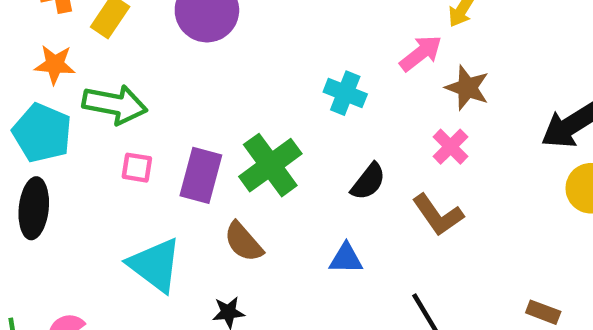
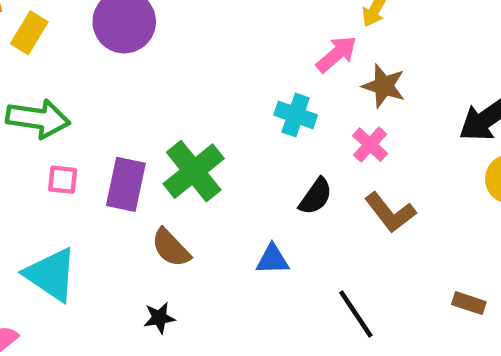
cyan cross: (345, 93) -> (296, 115), moved
black semicircle: (368, 182) -> (316, 196), moved
brown L-shape: (438, 215) -> (390, 212), moved
cyan triangle: (155, 265) -> (51, 275), moved

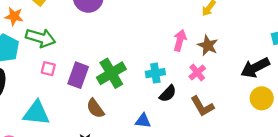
pink arrow: (336, 54) -> (180, 40), moved, turned -42
cyan cross: (296, 115) -> (155, 73), moved, turned -36
cyan triangle: (51, 275) -> (36, 113), turned -36

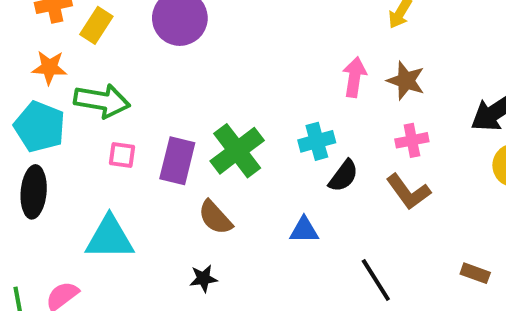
pink cross: (197, 73) -> (412, 140), moved, turned 35

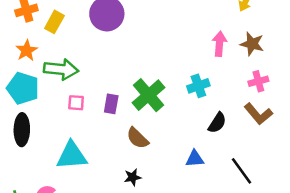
orange star: (49, 67) -> (27, 50), turned -30
purple rectangle: (177, 161) -> (111, 104), size x0.7
black semicircle: (343, 176) -> (217, 123), moved
blue triangle: (304, 230) -> (195, 159), moved

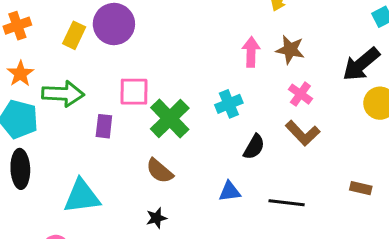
yellow rectangle: (54, 22) -> (74, 35), moved
pink cross: (258, 81) -> (300, 94), turned -36
pink square: (76, 103) -> (134, 92), moved, size x1.5
purple rectangle: (111, 104) -> (104, 126), moved
black line: (241, 171) -> (287, 203), turned -44

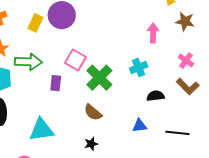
brown star: (290, 50) -> (185, 21), moved
pink square: (134, 92) -> (75, 60), turned 30
black semicircle: (254, 147) -> (156, 96), turned -126

